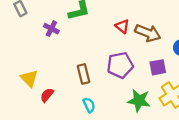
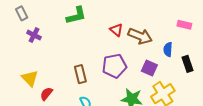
purple cross: (51, 29) -> (34, 35), moved
purple square: (158, 67) -> (149, 68), turned 35

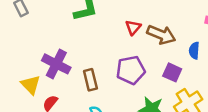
red triangle: (116, 30) -> (133, 27), turned 32
purple cross: (34, 35) -> (56, 64), moved, size x1.6

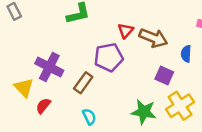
purple pentagon: (131, 70) -> (109, 57), moved
brown rectangle: (90, 80) -> (83, 83), turned 50

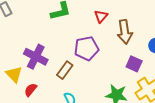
red triangle: (126, 31) -> (101, 16), moved
brown arrow: (153, 38) -> (125, 32), turned 60

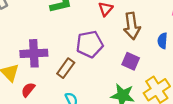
purple cross: (36, 57) -> (34, 53), turned -30
purple square: (134, 64) -> (131, 61), moved

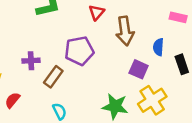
purple cross: (34, 53) -> (31, 61), moved, size x0.6
purple square: (131, 61) -> (139, 69), moved

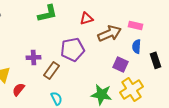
red triangle: (97, 12) -> (86, 18), turned 32
pink rectangle: (178, 17) -> (136, 25), moved
brown arrow: (125, 31) -> (110, 33), turned -105

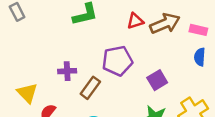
brown arrow: (110, 33) -> (165, 23), moved
purple square: (120, 64) -> (157, 80), moved, turned 35

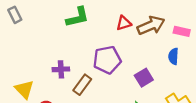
blue semicircle: (200, 57) -> (173, 56), moved

